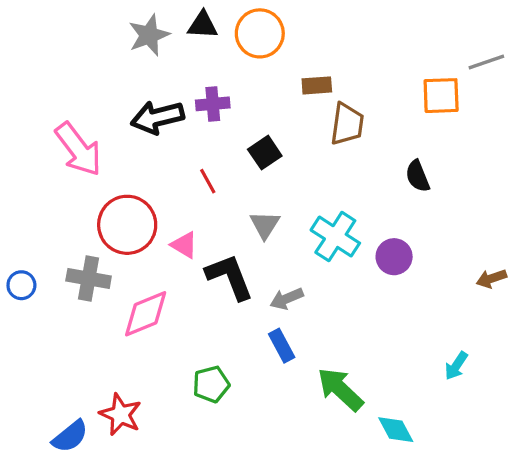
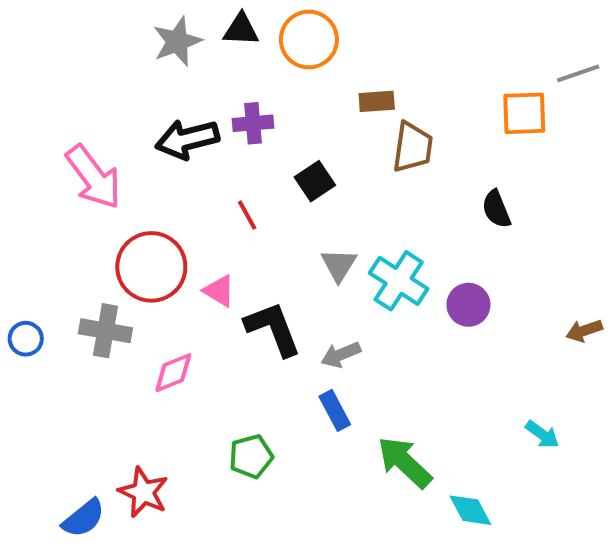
gray triangle: (265, 225) -> (339, 265), moved
pink diamond: (146, 314) -> (173, 373), size x0.7
cyan arrow: (456, 366) -> (542, 434), turned -88

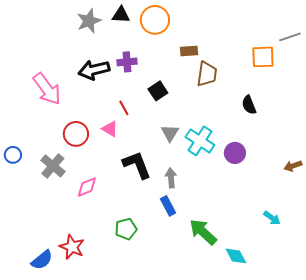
red circle: (151, 267) -> (76, 134), size x0.7
pink triangle: (219, 291) -> (110, 129), moved
gray cross: (105, 331) -> (53, 166), turned 30
blue circle: (26, 339) -> (13, 155), moved
gray arrow: (341, 355) -> (171, 178), turned 108

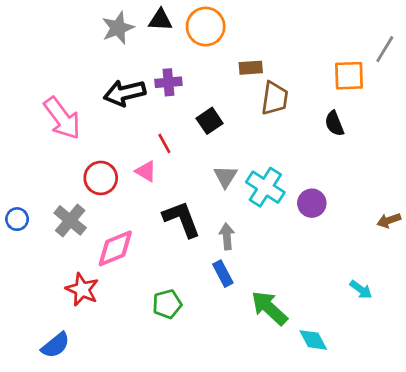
gray line: (290, 37) -> (385, 49), turned -40
black semicircle: (249, 105) -> (334, 123), moved
blue circle: (13, 155) -> (17, 219), moved
pink diamond: (87, 187) -> (115, 248), size x1.4
red star: (72, 247) -> (82, 289), moved

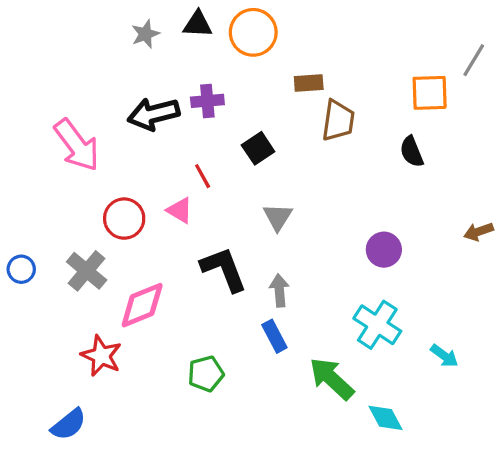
gray star: (118, 28) -> (145, 34), size x0.7
cyan cross: (265, 187) -> (377, 325), moved
brown arrow: (389, 220) -> (479, 232), moved

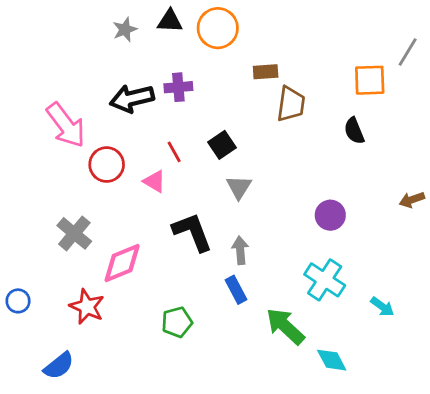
black square: (258, 148) -> (222, 145), moved
red circle: (124, 219) -> (107, 165), moved
blue circle: (21, 269) -> (18, 301), moved

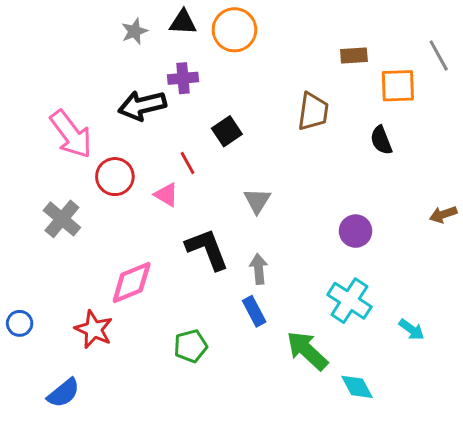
gray line: (408, 52) -> (439, 56), turned -60
brown rectangle: (266, 72) -> (354, 56), moved
purple cross: (178, 87) -> (183, 78), moved
black square: (222, 145) -> (227, 131), moved
gray cross: (74, 233) -> (62, 219), moved

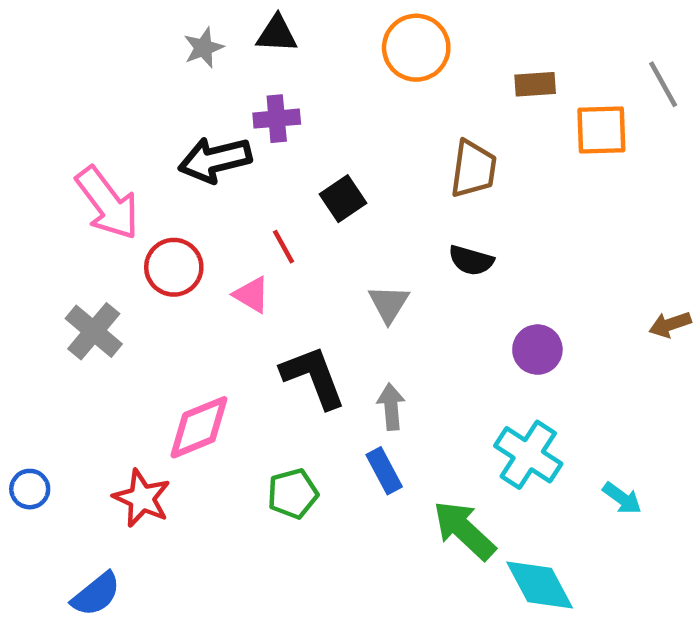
orange circle: (234, 30) -> (416, 48), moved
black semicircle: (381, 140) -> (471, 260), moved, turned -52
green pentagon: (191, 346) -> (293, 494), moved
cyan diamond: (357, 387) -> (540, 585), size x1.4

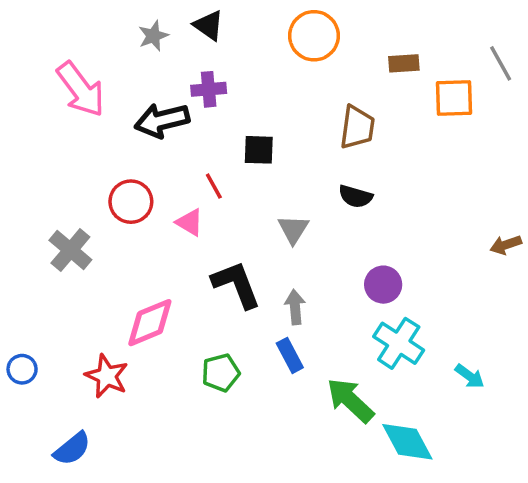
black triangle: (277, 34) -> (209, 25), turned 32
black square: (343, 199) -> (259, 150), turned 36
pink arrow: (107, 203) -> (81, 89), moved
purple circle: (537, 350) -> (383, 285), moved

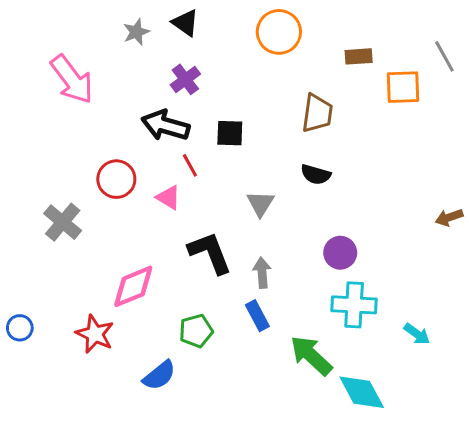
purple cross: (209, 89) -> (185, 79), turned -32
black arrow: (162, 120) -> (165, 125), moved, turned 30
cyan cross: (399, 343) -> (354, 305), turned -30
blue semicircle: (72, 449) -> (159, 375), moved

